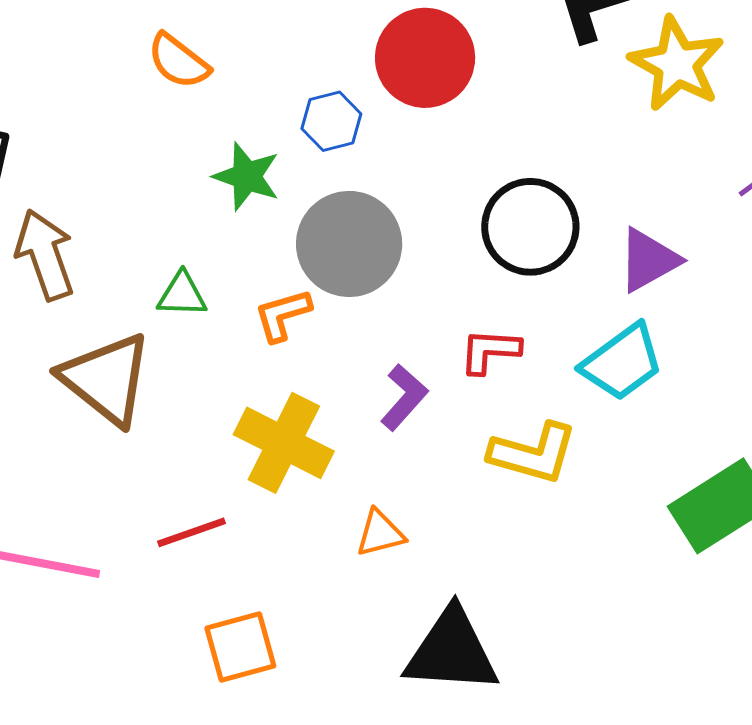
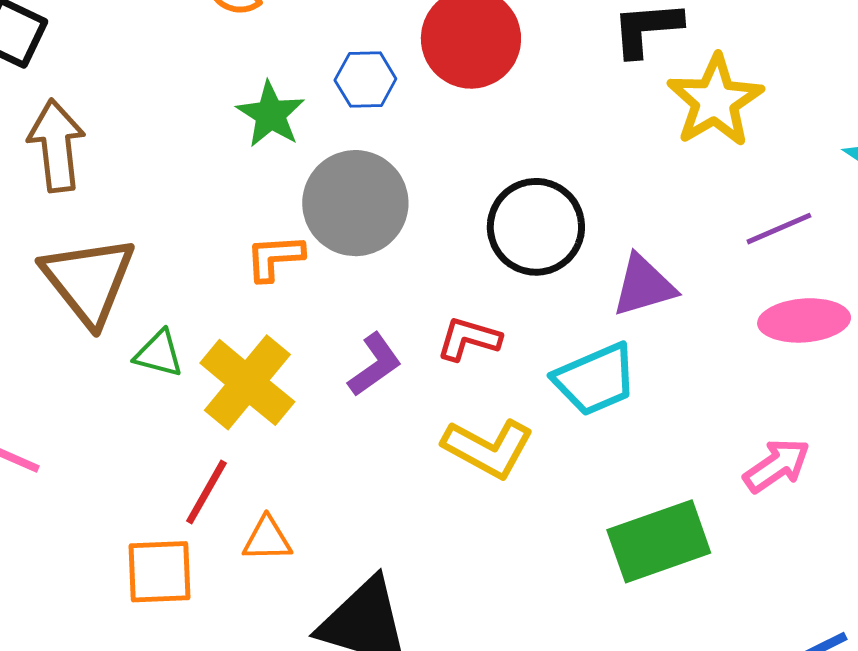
green triangle: (182, 295) -> (159, 354), moved
red line: (191, 532) -> (206, 492), moved, turned -54
orange triangle: (380, 533) -> (267, 539), moved

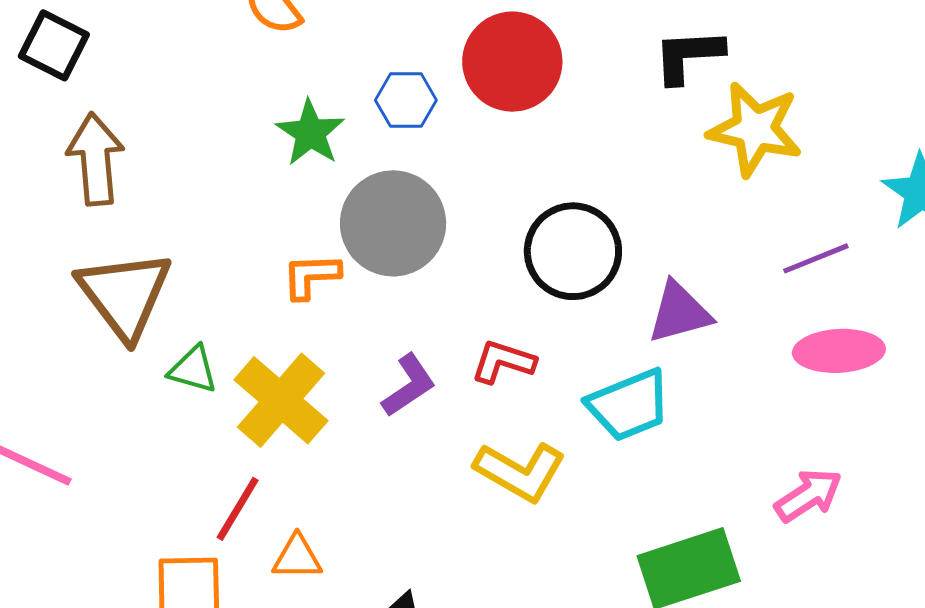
yellow star: (715, 101) -> (755, 129), turned -30

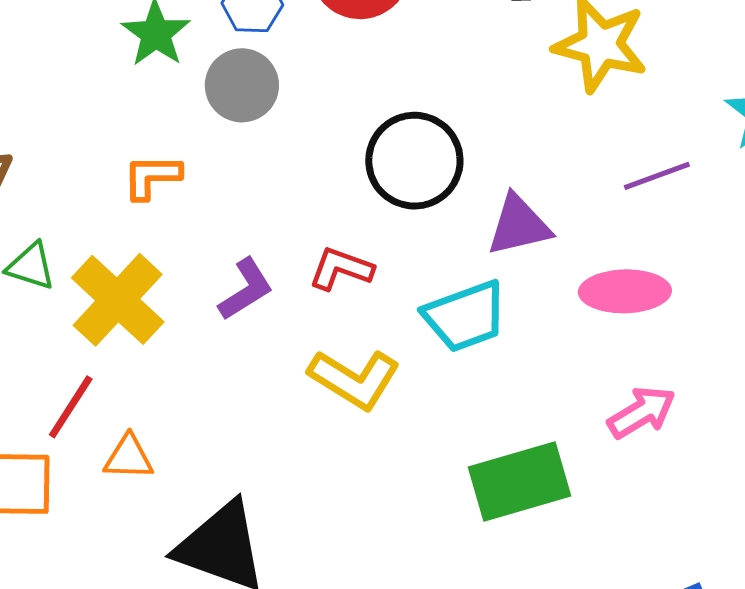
gray circle: (393, 223) -> (242, 85), moved, size x0.7
pink ellipse: (839, 351) -> (625, 291), moved

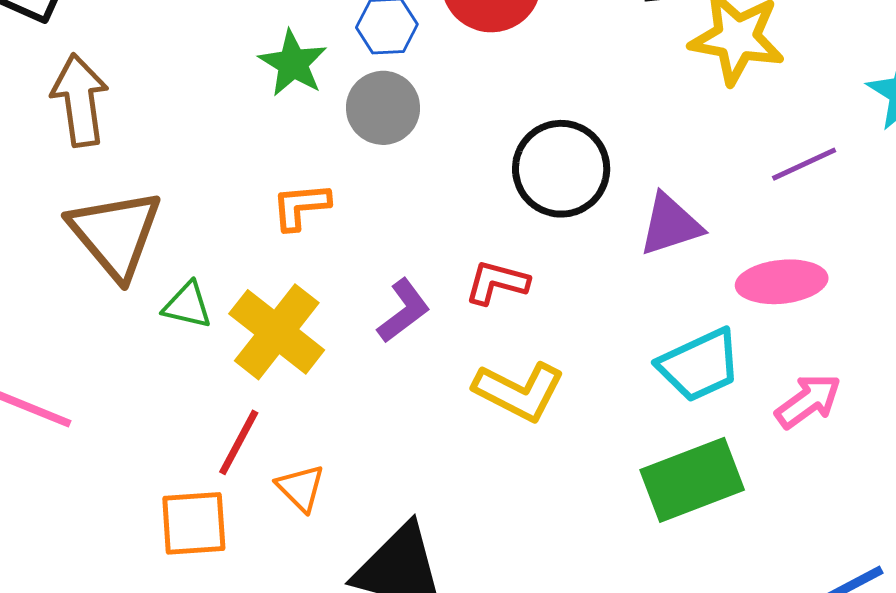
cyan trapezoid: (465, 316) -> (699, 365), moved
orange triangle: (129, 457) -> (301, 488), turned 48

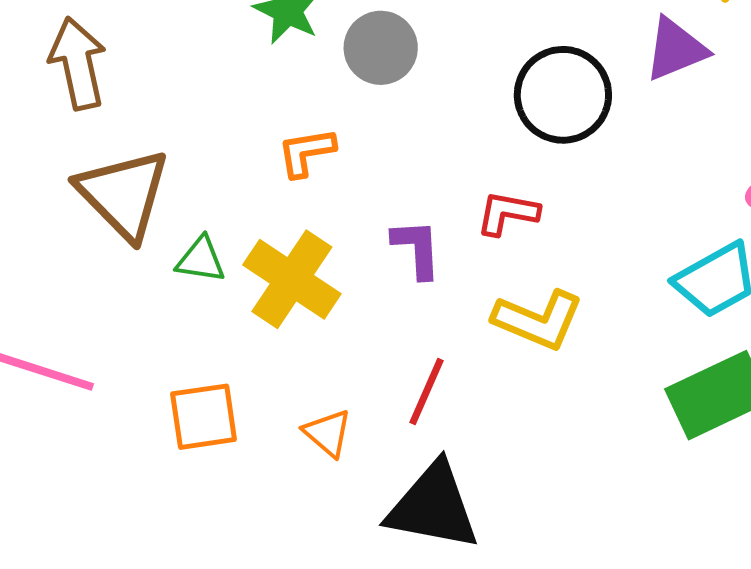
purple triangle: (670, 225) -> (676, 49), moved
purple L-shape: (404, 311) -> (417, 249), turned -52
red line: (239, 442) -> (426, 392), moved
orange square: (194, 523) -> (204, 417), moved

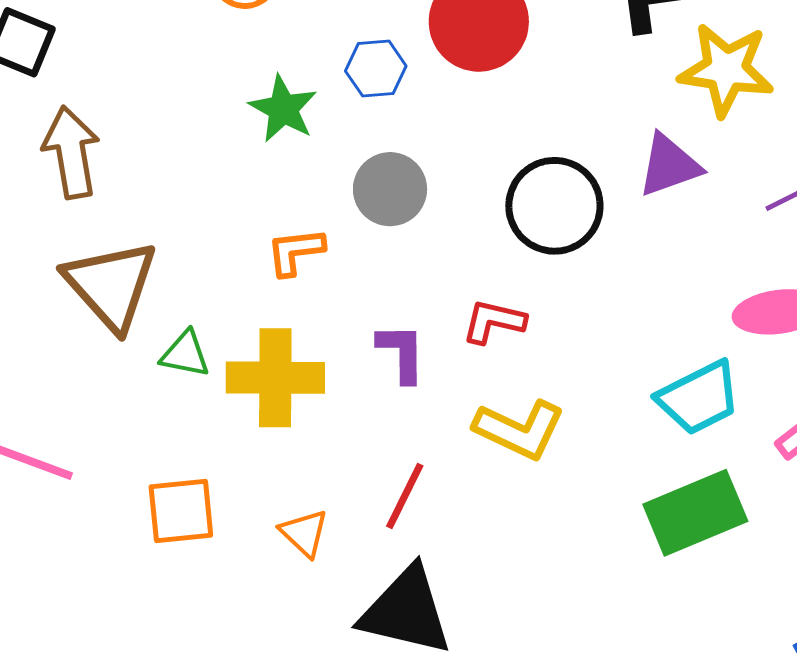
gray circle: (381, 48) -> (390, 189), moved
yellow cross: (292, 279) -> (275, 378), turned -36

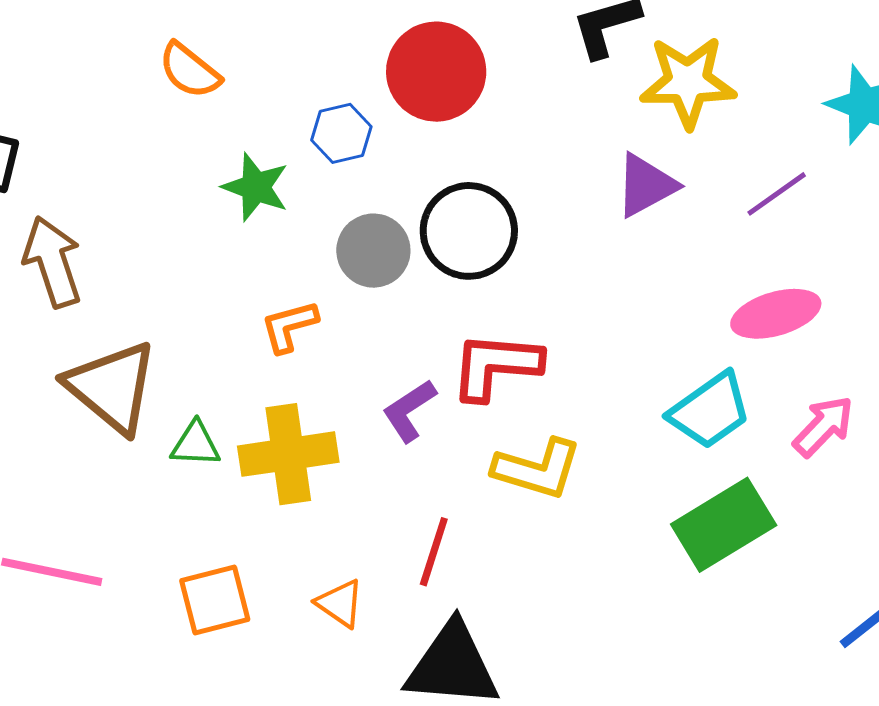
black circle: (554, 206) -> (469, 231), moved
red L-shape: (494, 321) -> (496, 366), size x1.5
purple L-shape: (401, 353) -> (409, 411), turned -114

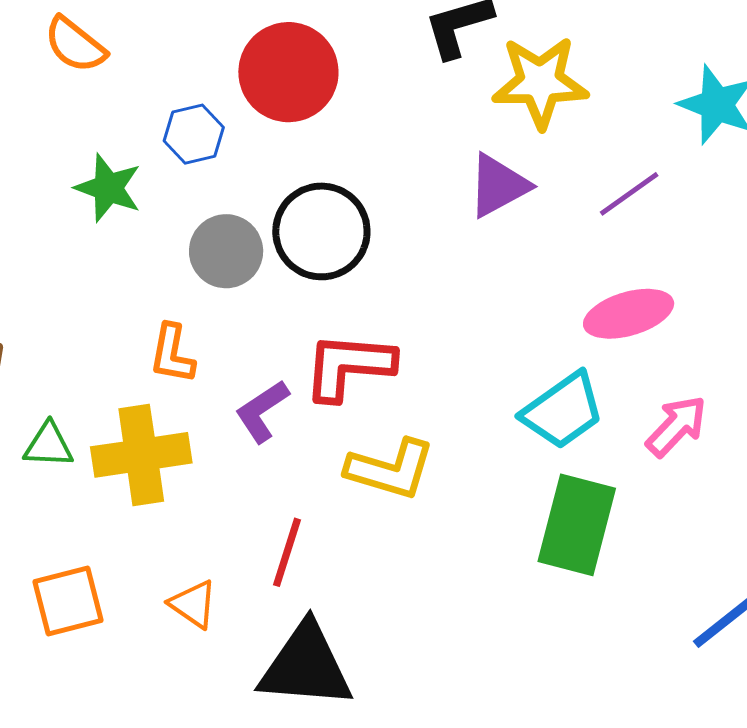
orange semicircle: (190, 71) -> (75, 45), moved
orange L-shape: (289, 326) -> (172, 354), moved, turned -64
green rectangle: (724, 525) -> (577, 525), turned -44

